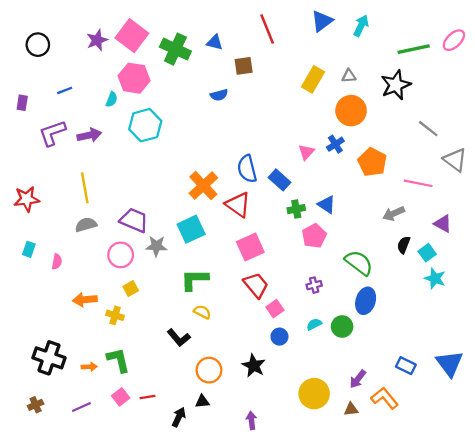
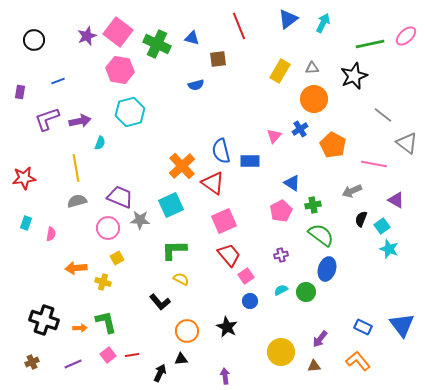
cyan semicircle: (112, 99) -> (100, 143), moved
blue rectangle: (279, 180) -> (250, 161), turned -42
green cross: (296, 209) -> (313, 205), moved
orange L-shape: (385, 398) -> (358, 361), moved

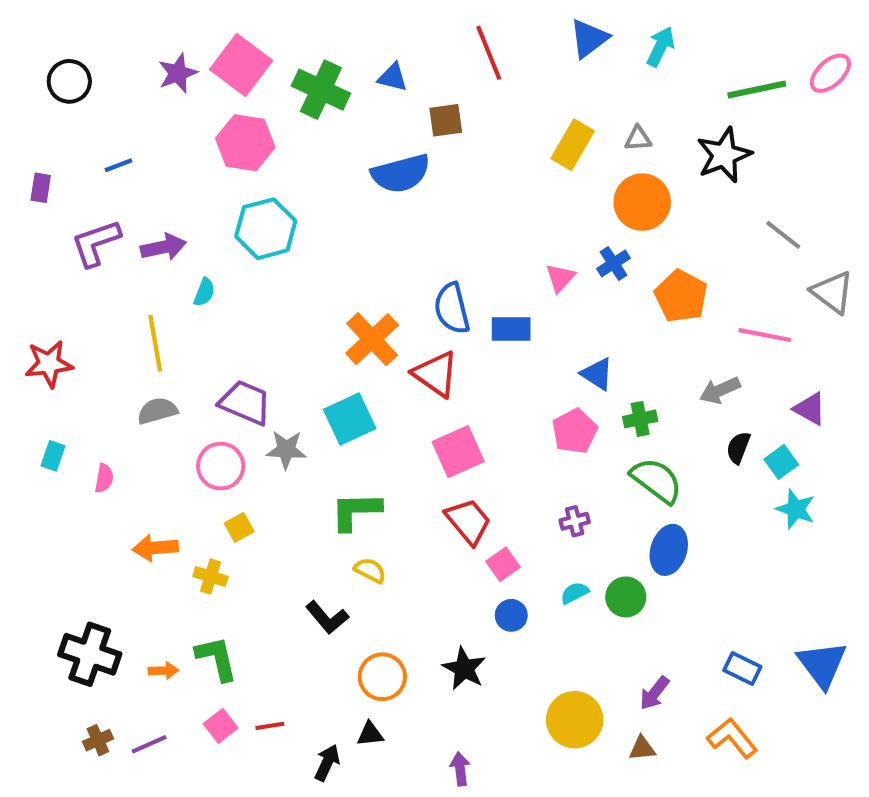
blue semicircle: (196, 85) -> (401, 173), size x1.8
brown cross: (32, 362) -> (98, 740), moved

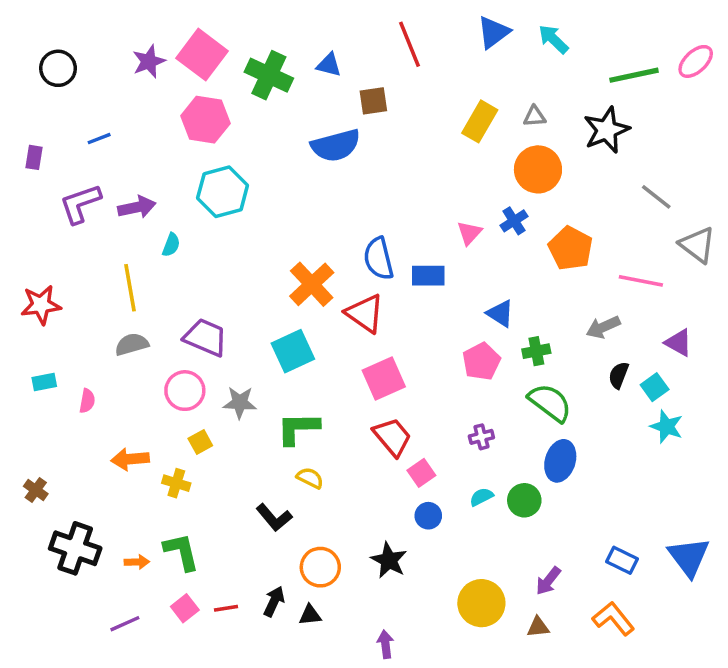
cyan arrow: (661, 47) -> (553, 39), turned -72
gray star: (286, 450) -> (240, 403), moved
cyan rectangle: (53, 456) -> (44, 382), turned 60
brown cross: (98, 740) -> (36, 490), moved, turned -30
black arrow: (327, 763) -> (274, 601), moved

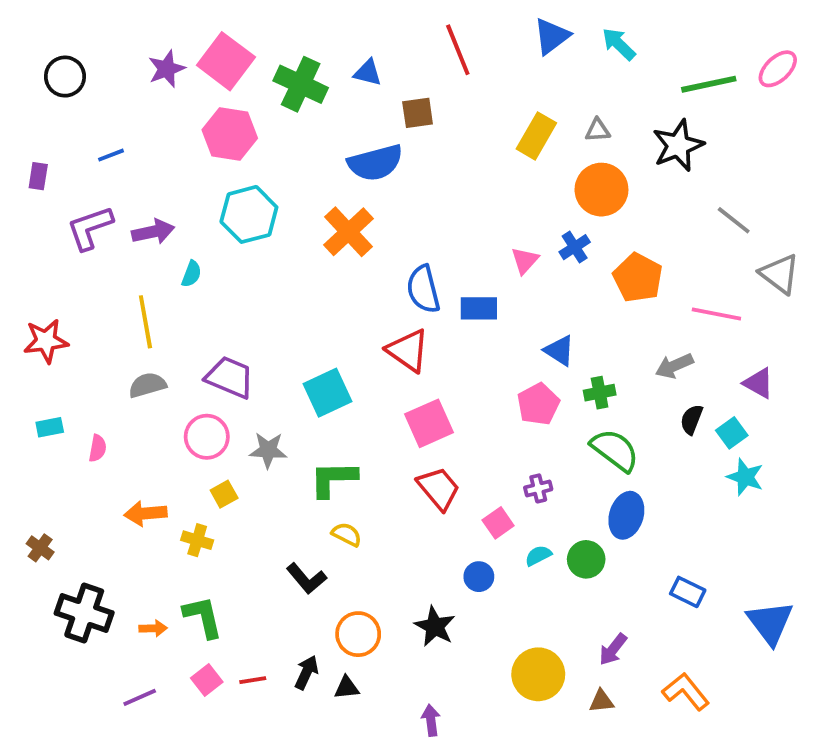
orange cross: (312, 284) -> (349, 232), moved
pink square: (421, 473) -> (498, 523), moved
blue rectangle: (622, 560) -> (688, 592), moved

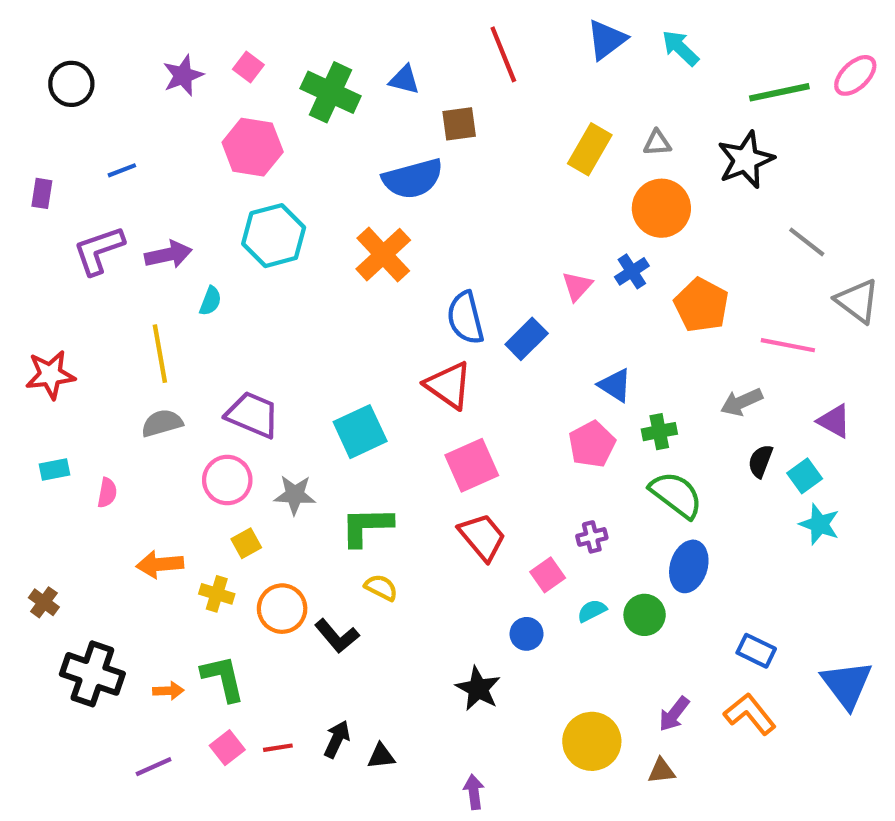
pink square: (226, 61) -> (248, 67), size x0.5
blue rectangle: (479, 308) -> (527, 339), turned -45
orange circle: (358, 634) -> (282, 609), moved
orange L-shape: (686, 692) -> (750, 714), moved

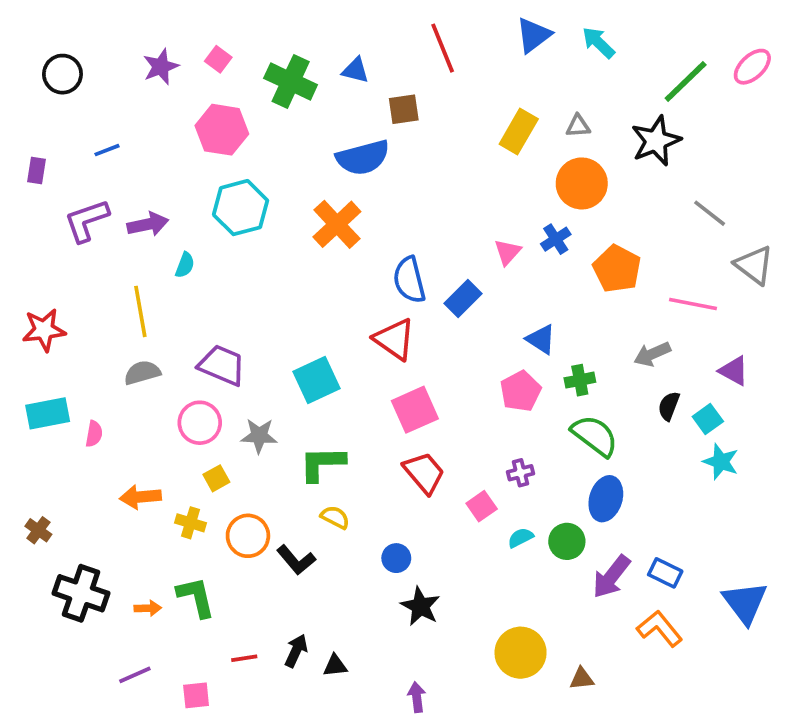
green line: (779, 92) -> (686, 81), turned -32
cyan rectangle: (54, 470) -> (48, 413), size x1.6
blue circle: (527, 634) -> (396, 558), moved
purple arrow: (674, 714) -> (611, 577), moved, size x1.4
pink square: (227, 748) -> (196, 695), moved, turned 32

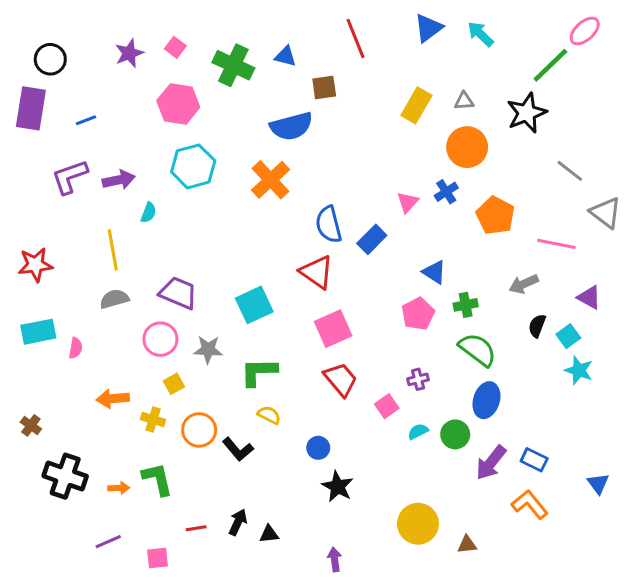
pink ellipse: (752, 67) -> (585, 31), moved
purple rectangle: (37, 170) -> (31, 108), moved, size x2.0
blue triangle: (745, 603) -> (598, 484), size x0.6

